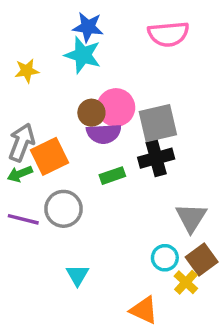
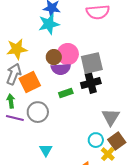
cyan star: (83, 55) -> (49, 24), turned -30
yellow star: (27, 71) -> (17, 49), moved, size x1.5
green arrow: (20, 174) -> (11, 101), moved, turned 104

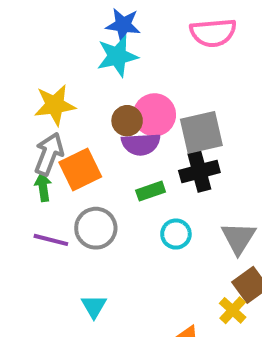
green arrow: (11, 101) -> (43, 187), moved
cyan circle: (96, 140) -> (176, 234), moved
cyan triangle: (46, 150) -> (94, 306), moved

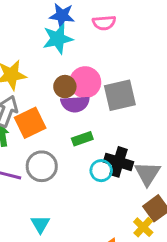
pink semicircle: (213, 33) -> (104, 23), moved, size x0.7
black cross: (199, 171) -> (119, 162), moved, turned 32

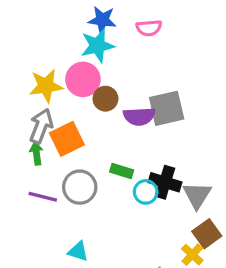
pink circle: (85, 82) -> (83, 79), moved
purple semicircle: (75, 104) -> (139, 116), moved
green rectangle: (82, 139) -> (122, 171), moved, turned 36
cyan triangle: (40, 224) -> (78, 251), turned -42

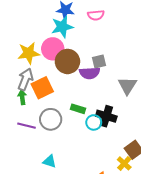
brown circle: (105, 99) -> (67, 61), size x1.5
gray square: (167, 108) -> (99, 61), moved, size x0.6
gray triangle: (197, 195) -> (127, 86), moved

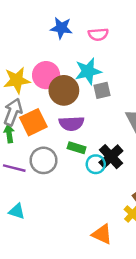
cyan star: (62, 27) -> (88, 71), moved
purple semicircle: (90, 73) -> (72, 123), moved
black cross: (106, 116) -> (111, 157), turned 30
cyan triangle: (50, 161) -> (17, 211), moved

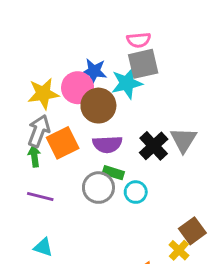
blue star: (61, 28) -> (94, 71), moved
gray square: (102, 90) -> (143, 64), moved, size x1.5
black cross: (111, 157) -> (154, 146), moved
gray circle: (43, 160) -> (98, 188), moved

